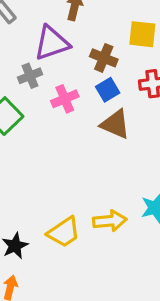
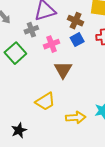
brown triangle: (115, 124) -> (63, 70), moved, turned 36
yellow trapezoid: (64, 232) -> (45, 101), moved

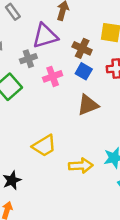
blue square: (77, 40) -> (84, 71), turned -32
brown triangle: (63, 70) -> (88, 105), moved, turned 36

